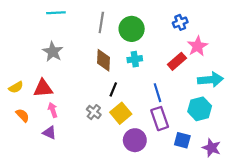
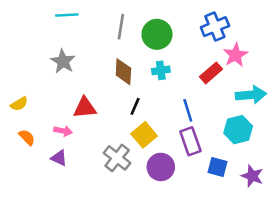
blue cross: (180, 22) -> (215, 27), size x1.5
red triangle: (43, 88) -> (85, 108), moved
pink arrow: (53, 110) -> (63, 131), turned 120
gray cross: (94, 112) -> (117, 158), moved, size x1.5

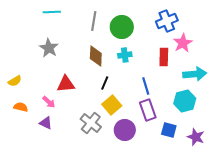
red rectangle: (211, 73) -> (164, 57), turned -48
pink arrow: (63, 131) -> (49, 102), turned 32
orange semicircle: (27, 137) -> (21, 107), turned -32

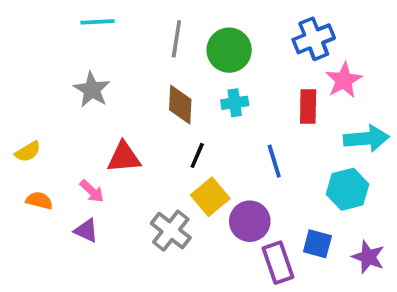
purple rectangle: (148, 110) -> (278, 263), moved
purple circle: (125, 130) -> (250, 221), moved

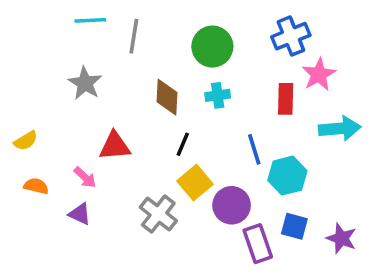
gray line: (176, 39) -> (134, 36), moved
cyan hexagon: (348, 189) -> (287, 176), moved

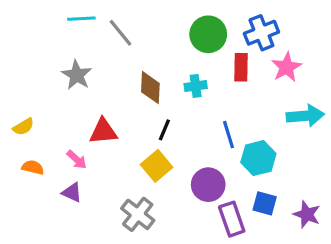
gray line: (134, 36) -> (121, 33), turned -48
green circle: (212, 47) -> (208, 34), moved
red rectangle: (286, 99) -> (241, 67), moved
yellow square: (195, 183) -> (157, 166), moved
gray cross: (158, 214) -> (138, 214), moved

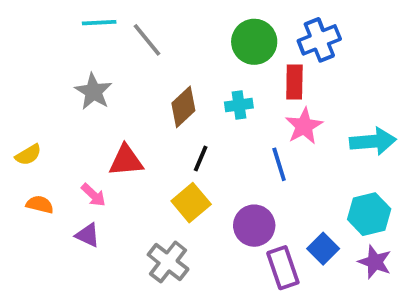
pink star: (287, 67) -> (304, 126), moved
brown diamond: (150, 88) -> (183, 107), turned 44
cyan hexagon: (258, 158) -> (369, 214), moved
blue square: (265, 203) -> (323, 249), turned 30

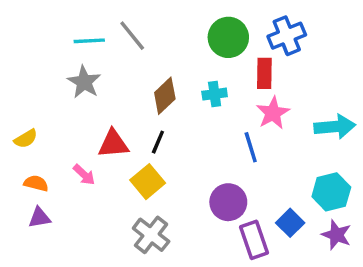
cyan line: (99, 23) -> (89, 41), moved
black line: (201, 159) -> (158, 142), moved
yellow square: (191, 203) -> (148, 182), moved
purple triangle: (88, 235) -> (39, 218), moved, turned -35

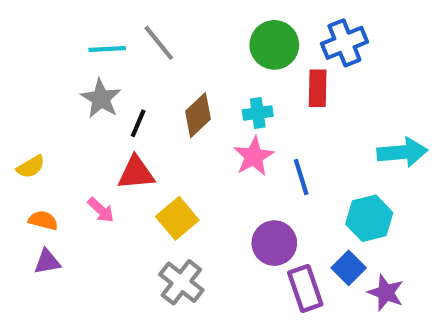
pink star: (273, 113) -> (254, 156), moved
black line: (158, 142) -> (138, 123), moved
cyan hexagon: (331, 192) -> (369, 218), moved
purple star: (336, 235) -> (386, 293), moved

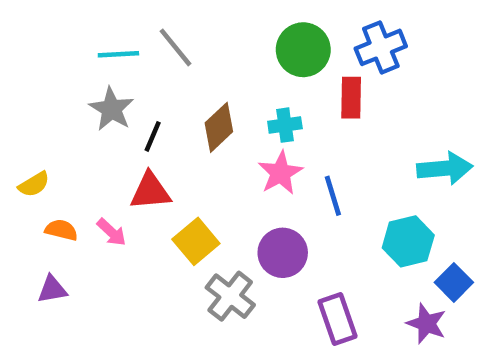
orange semicircle: (43, 220) -> (61, 230), moved
purple circle: (274, 243) -> (283, 253), moved
blue square: (349, 268) -> (454, 282), moved
gray cross: (181, 282) -> (230, 296), moved

